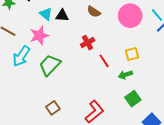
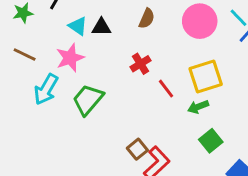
brown semicircle: (94, 12) -> (147, 19), turned -96
yellow square: (132, 54) -> (206, 77), size x1.6
brown square: (53, 108) -> (137, 149), moved

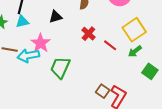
cyan triangle: (78, 26) -> (22, 22), moved, turned -32
cyan arrow: (46, 89) -> (28, 56), moved, turned 65

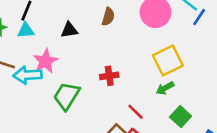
red cross: (88, 34) -> (109, 76), moved, turned 32
red line: (110, 45) -> (136, 112), moved

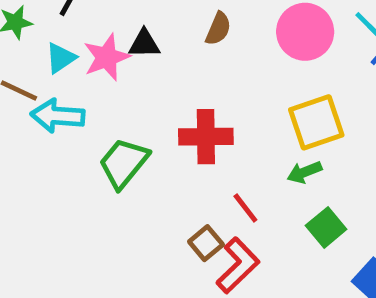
cyan triangle: (26, 30) -> (61, 58), moved, turned -36
pink star: (45, 61) -> (107, 57), moved
red cross: (109, 76) -> (206, 137), size x1.5

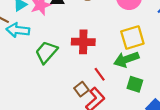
green arrow: (304, 172) -> (126, 59), size x1.6
green square: (326, 227) -> (135, 84), turned -35

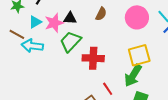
green trapezoid: (46, 52) -> (70, 42), moved
green arrow: (126, 59) -> (133, 76), turned -40

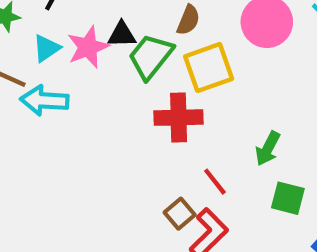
green trapezoid: (70, 42) -> (151, 56), moved
yellow square: (139, 55) -> (209, 68), moved
green arrow: (133, 76) -> (268, 149), size x0.7

